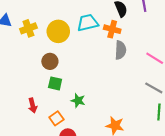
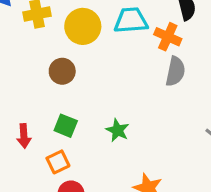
green square: (55, 83) -> (66, 126), moved
green star: (78, 101) -> (118, 130), moved

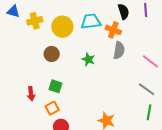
green star: (118, 130) -> (88, 59), moved

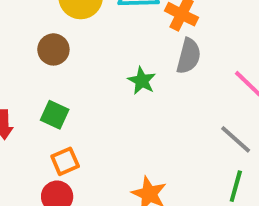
green star: (88, 59) -> (142, 81), moved
orange square: (52, 108) -> (65, 161), moved

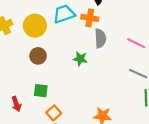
brown circle: (53, 49) -> (38, 56), moved

